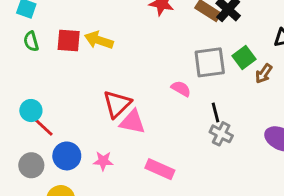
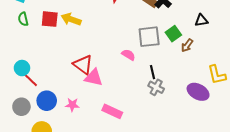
red triangle: (117, 104) -> (83, 65), turned -40

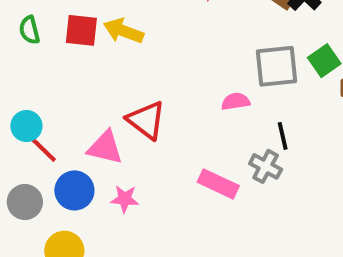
pink semicircle: (128, 55) -> (236, 101), turned -40
pink triangle: (94, 77) -> (105, 148), moved
gray cross: (156, 87) -> (266, 166), moved
pink rectangle: (112, 111) -> (218, 184), moved

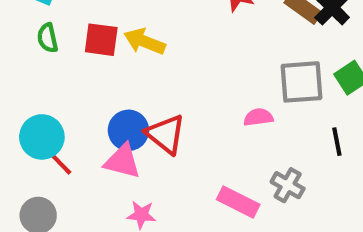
cyan circle: (26, 126) -> (42, 137), size x1.4
black line: (283, 136) -> (337, 142), moved
blue circle: (74, 190) -> (128, 130), moved

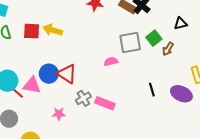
black line: (337, 142) -> (152, 90), moved
pink triangle: (122, 161) -> (32, 85), moved
gray cross: (288, 185) -> (83, 98), moved, turned 35

